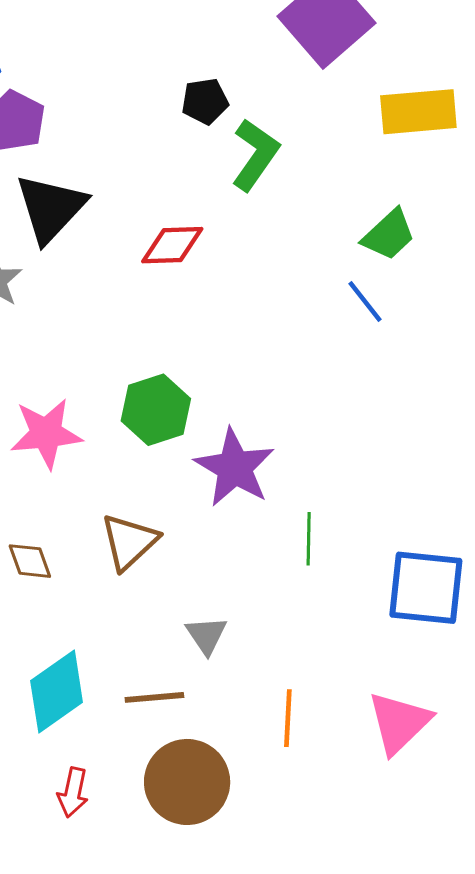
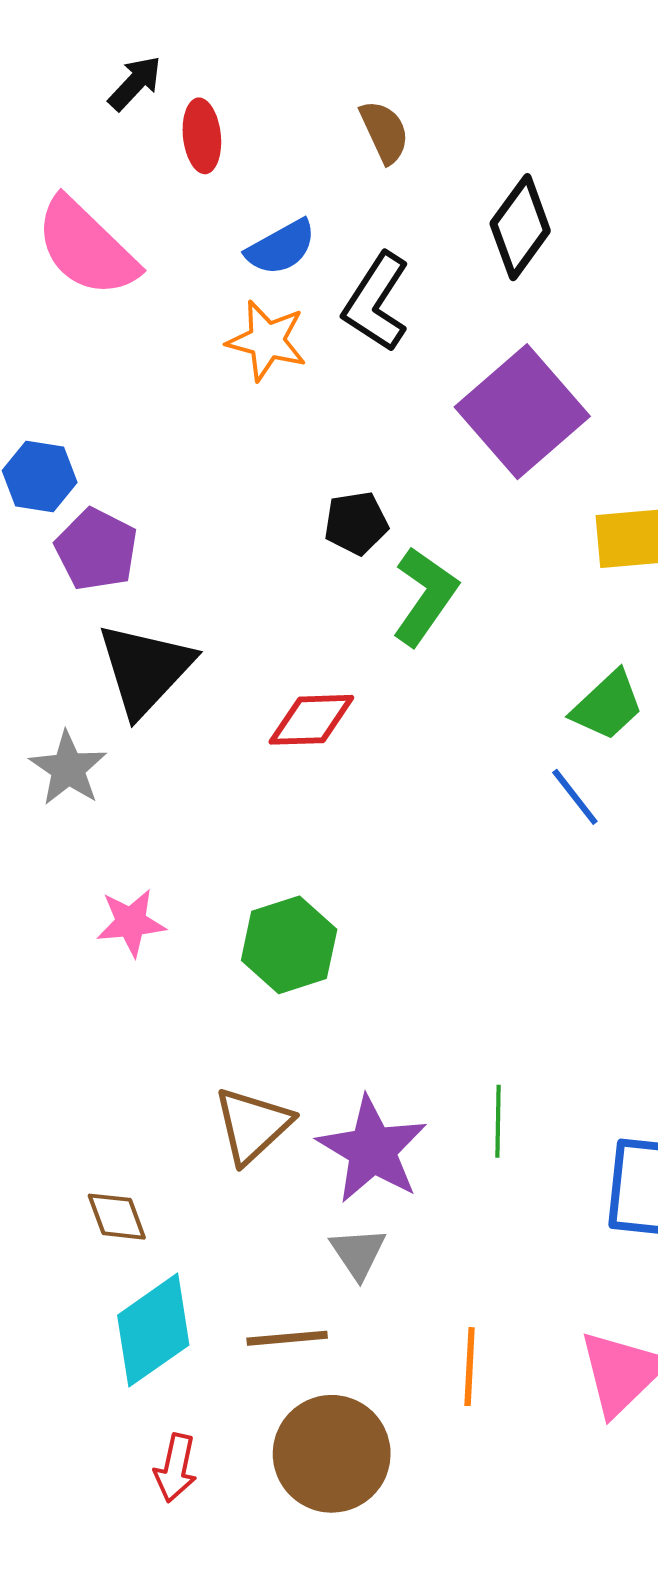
pink star: (46, 433) -> (131, 923), moved, size x0.7
purple star: (235, 468) -> (372, 1150), moved
brown diamond: (30, 561) -> (117, 1217), moved

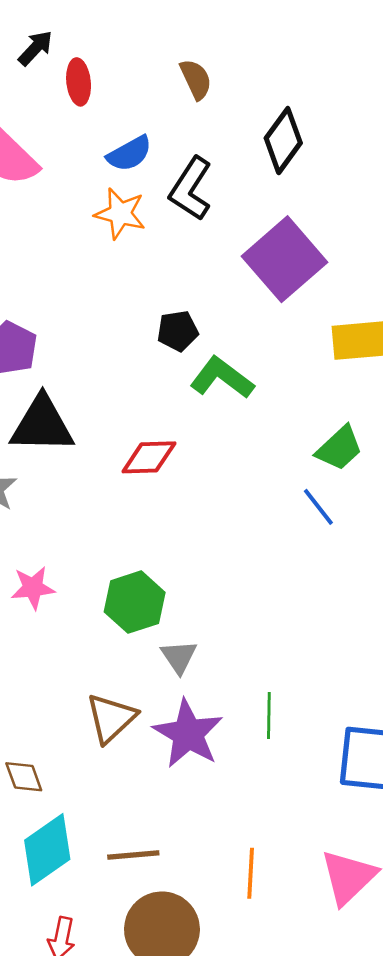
green L-shape: (425, 596) -> (222, 378), turned -88
black triangle: (145, 669) -> (42, 425), turned 48
gray triangle: (358, 1253) -> (179, 657), moved

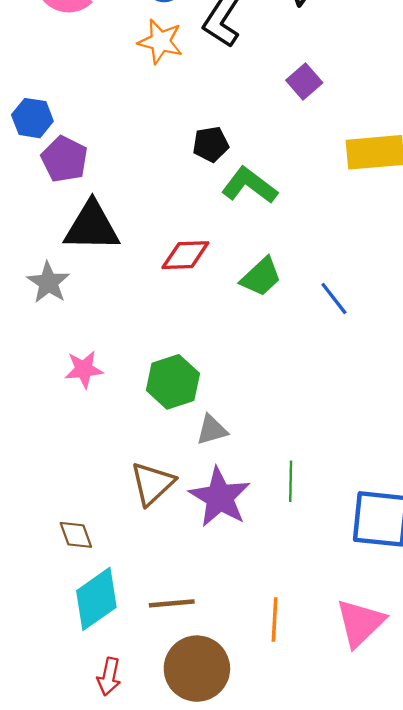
purple square: (285, 259) -> (304, 81), size x0.5
green trapezoid: (339, 448) -> (261, 277), moved
gray triangle: (179, 657) -> (212, 430), turned 48

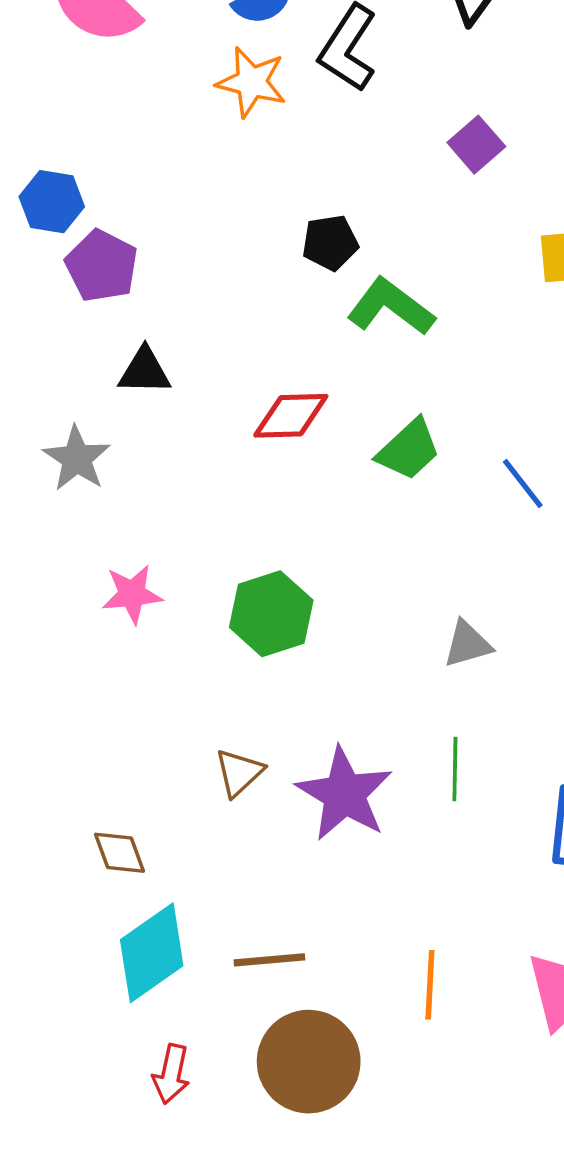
black triangle: (92, 227) -> (145, 371), size x0.6
gray triangle: (212, 430) -> (467, 644), moved
brown triangle: (152, 484) -> (239, 773), size x0.7

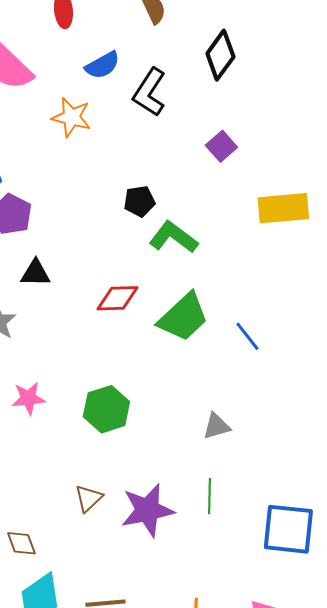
orange star: (252, 82) -> (71, 117), moved
green trapezoid: (409, 450) -> (183, 317), size x1.4
purple star: (344, 794) -> (147, 510), turned 30

